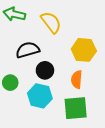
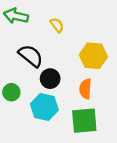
yellow semicircle: (51, 22) -> (57, 25), size x0.6
black semicircle: (28, 50) -> (31, 56), turned 55

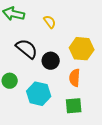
black circle: (50, 79) -> (51, 61), moved
green square: (84, 121) -> (74, 106), size x0.7

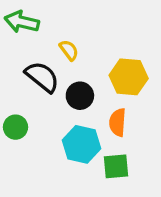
yellow semicircle: (50, 22) -> (69, 50), moved
cyan hexagon: (39, 94) -> (81, 144), moved

